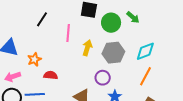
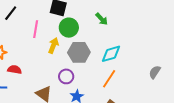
green circle: (111, 23) -> (69, 28), moved

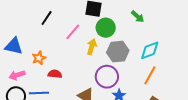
pink line: (36, 29) -> (73, 32), turned 36
purple circle: (66, 76) -> (107, 77), size x1.5

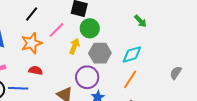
green arrow: (138, 16) -> (140, 21), moved
orange star: (39, 58) -> (32, 43), moved, size x1.5

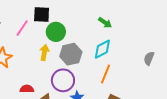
green arrow: (140, 21) -> (105, 23), moved
pink line: (57, 30) -> (22, 28), moved
red semicircle: (36, 70) -> (27, 89), moved

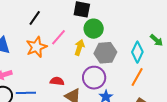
green arrow: (105, 23) -> (156, 40), moved
pink line: (22, 28) -> (59, 37), moved
cyan diamond: (102, 49) -> (137, 52), turned -45

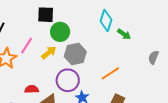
yellow arrow: (79, 47) -> (49, 53), turned 42
cyan diamond: (137, 52) -> (106, 21), moved
orange line: (137, 77) -> (110, 73), turned 36

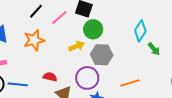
pink line: (27, 46) -> (59, 18), moved

